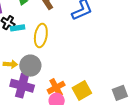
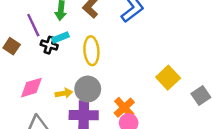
cyan rectangle: (18, 28) -> (60, 38), moved
yellow square: (82, 91) -> (168, 78), moved

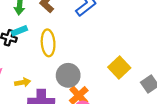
gray circle: (88, 89) -> (68, 75), moved

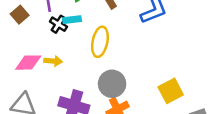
yellow arrow: (23, 82) -> (53, 61), moved

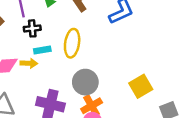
cyan rectangle: (72, 20) -> (42, 50), moved
black cross: (58, 24) -> (32, 28), turned -35

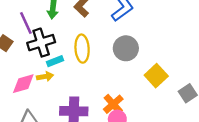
black cross: (32, 28) -> (41, 43), size x1.6
gray circle: (85, 82) -> (126, 48), moved

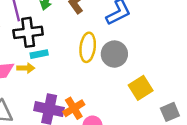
yellow ellipse: (82, 49) -> (88, 47), moved
orange cross: (113, 104) -> (74, 108), moved

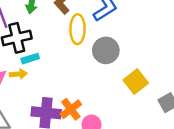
yellow ellipse: (88, 47) -> (77, 29), moved

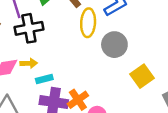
cyan rectangle: (30, 59) -> (44, 79), moved

